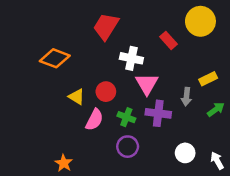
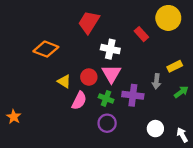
pink triangle: (147, 84) -> (111, 74), moved
orange star: (64, 163) -> (14, 117), moved

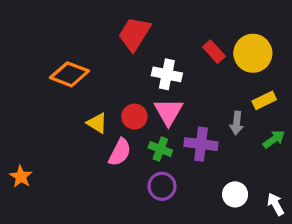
yellow circle: (168, 18) -> (253, 53), moved

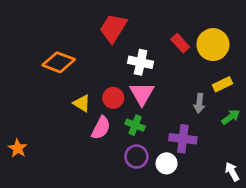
purple cross: (201, 144) -> (183, 139), moved
white circle: (235, 194) -> (167, 163), moved

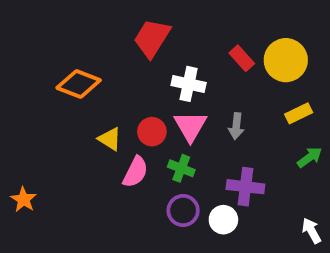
gray arrow: (199, 103) -> (236, 126), moved

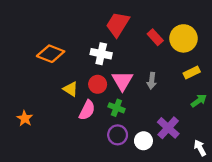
red trapezoid: (152, 38) -> (118, 24), moved
white cross: (189, 84) -> (101, 54), moved
purple cross: (245, 187) -> (168, 128), moved, turned 35
orange star: (24, 199) -> (25, 118), moved

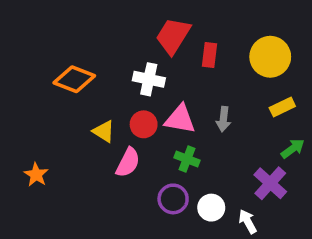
red rectangle: (155, 37) -> (210, 55), moved, turned 49
pink triangle: (122, 81) -> (180, 119), turned -50
green cross: (116, 108) -> (187, 159), moved
purple cross: (168, 128) -> (270, 183), moved
white arrow: (200, 148) -> (248, 221), moved

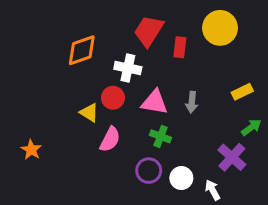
yellow circle: (270, 57) -> (220, 28), moved
orange diamond: (74, 79) -> (82, 50), moved, turned -40
red circle: (144, 124) -> (113, 98), moved

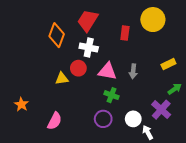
red trapezoid: (149, 31) -> (88, 21), moved
orange diamond: (82, 50) -> (57, 35), turned -50
yellow triangle: (89, 113) -> (62, 79), turned -40
pink semicircle: (110, 139) -> (55, 121), moved
white circle: (181, 178) -> (133, 119), moved

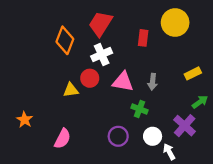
white cross: (89, 47) -> (102, 55), turned -36
green cross: (111, 95) -> (140, 109), moved

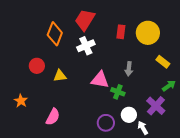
yellow circle: (175, 23) -> (148, 33), moved
yellow rectangle: (193, 73) -> (163, 62), turned 64
red circle: (90, 78) -> (37, 66), moved
pink triangle: (123, 82) -> (100, 80), moved
purple circle: (118, 136) -> (106, 123), moved

